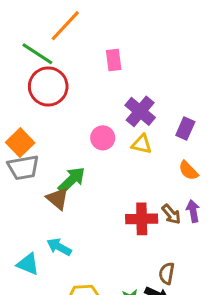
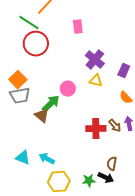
pink circle: (103, 138) -> (68, 89), moved
cyan arrow: (59, 247) -> (47, 159), moved

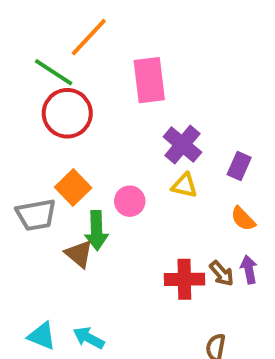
pink rectangle: (78, 27) -> (149, 80), size x1.6
orange square: (18, 80) -> (73, 187), moved
green arrow: (51, 104) -> (97, 230), turned 132

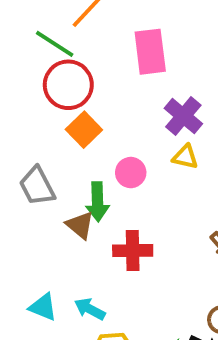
orange square: (73, 187) -> (84, 130), moved
gray trapezoid: (36, 215) -> (37, 186), turned 72
red cross: (184, 279) -> (133, 251), moved

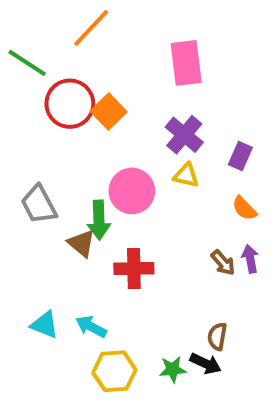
green line: (55, 44) -> (27, 63), moved
pink rectangle: (150, 52) -> (186, 63), moved
orange square: (84, 130) -> (109, 111), moved
pink circle: (131, 173) -> (132, 191), size x1.5

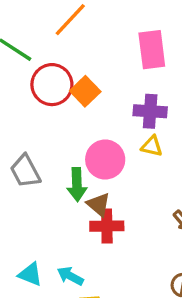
purple cross: (184, 135) -> (150, 111), turned -36
brown triangle: (81, 243) -> (99, 204), moved

